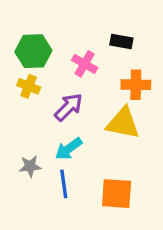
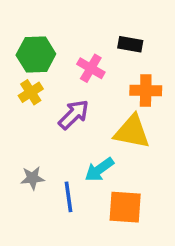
yellow cross: (29, 86) -> (31, 92), turned 35
cyan arrow: (69, 149) -> (99, 169), moved

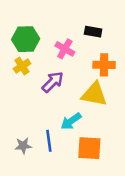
gray star: (32, 178) -> (23, 146), moved

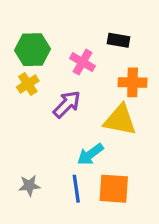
blue line: (49, 141) -> (76, 189), moved

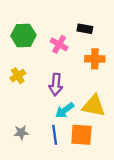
yellow cross: (28, 84) -> (18, 76), moved
purple arrow: (67, 104) -> (56, 85), moved, turned 140
yellow triangle: (120, 120) -> (94, 106), moved

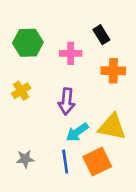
black rectangle: (85, 29) -> (101, 35), turned 48
pink cross: (59, 44) -> (71, 53), turned -30
orange square: (81, 135) -> (97, 162), turned -30

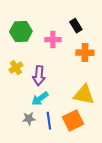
purple arrow: (67, 101) -> (39, 76), moved
cyan arrow: (77, 132) -> (40, 99), moved
gray star: (25, 159) -> (29, 119), moved

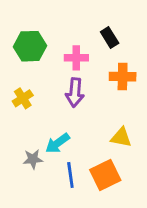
purple arrow: (39, 76) -> (75, 93), moved
yellow triangle: (84, 95) -> (121, 137), size x0.7
gray star: (29, 119) -> (33, 159), moved

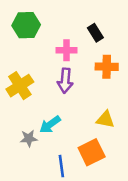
green hexagon: (30, 46) -> (26, 25), moved
yellow cross: (23, 98) -> (20, 86), size x1.5
blue line: (70, 175) -> (61, 166), moved

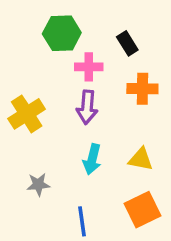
green hexagon: (26, 25) -> (62, 33), moved
cyan arrow: (50, 125) -> (92, 159), moved, turned -40
orange square: (92, 152) -> (142, 210), moved

